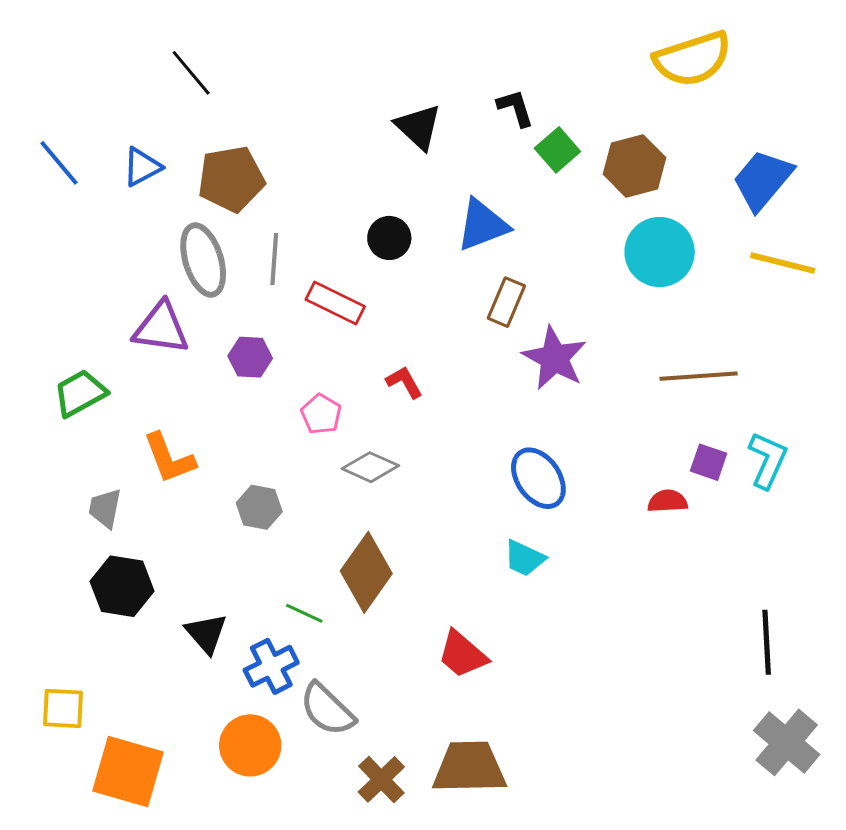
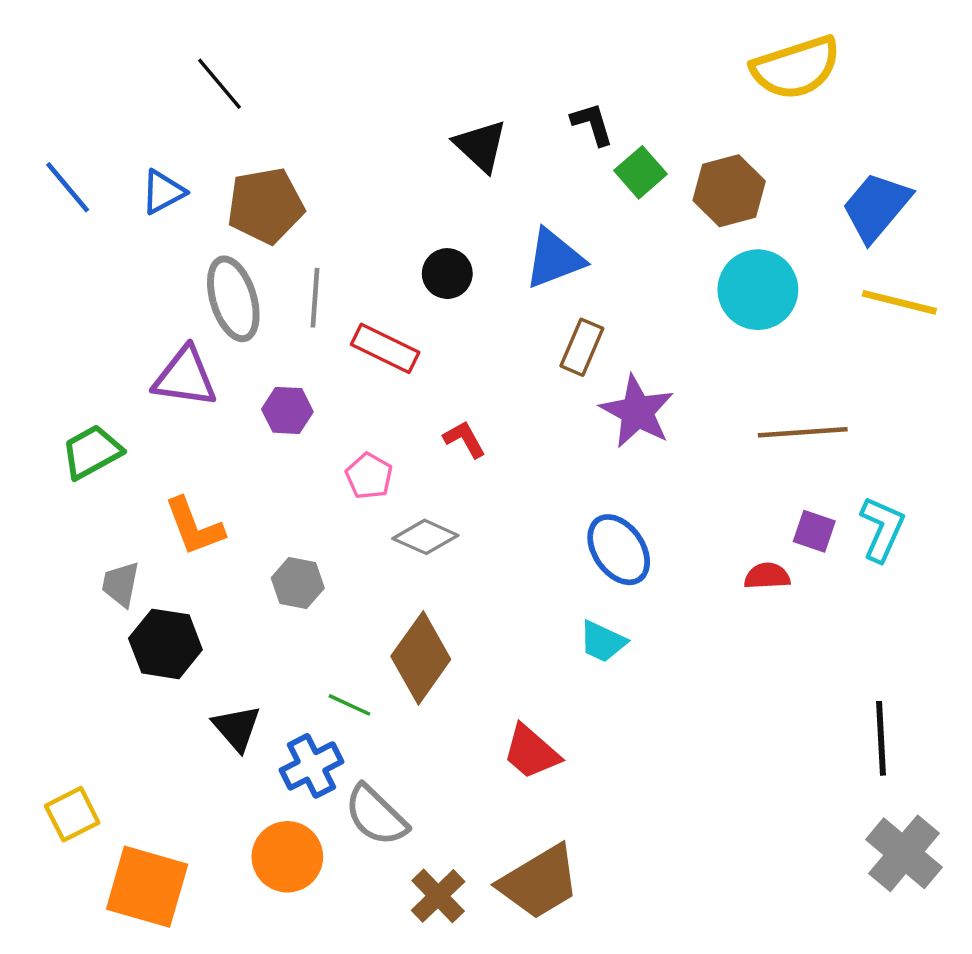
black hexagon: (122, 586) -> (165, 644), moved
yellow square: (63, 708) -> (72, 814), turned -30
brown trapezoid: (469, 767) -> (539, 882), turned 150

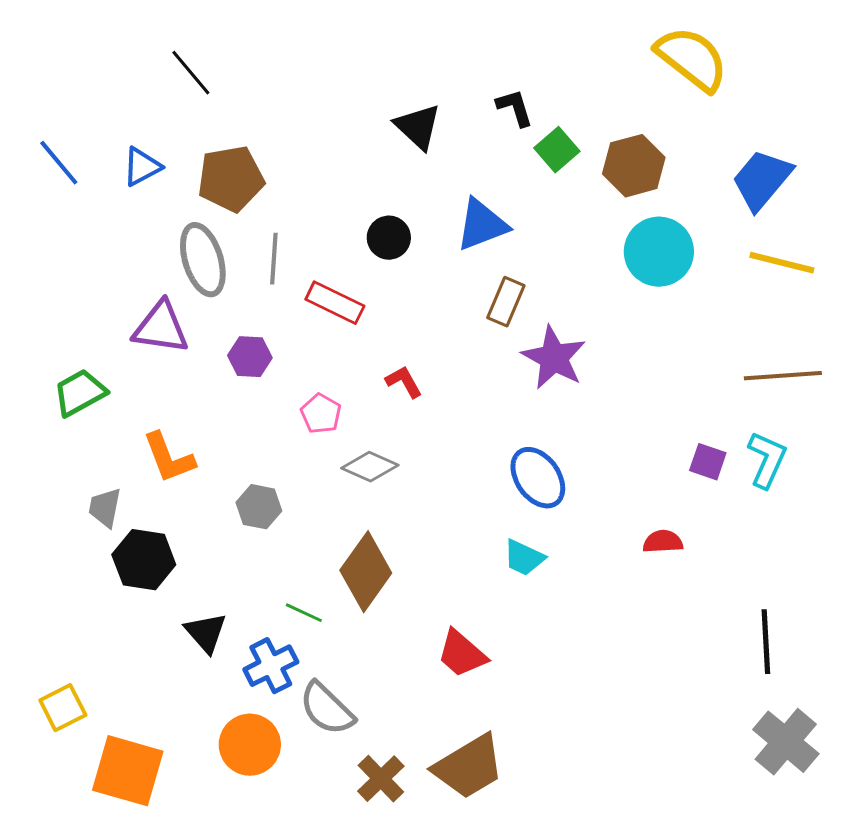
yellow semicircle: (796, 68) -> (692, 59), turned -124
brown line: (803, 432) -> (783, 376), moved
red semicircle: (767, 576) -> (663, 542), moved

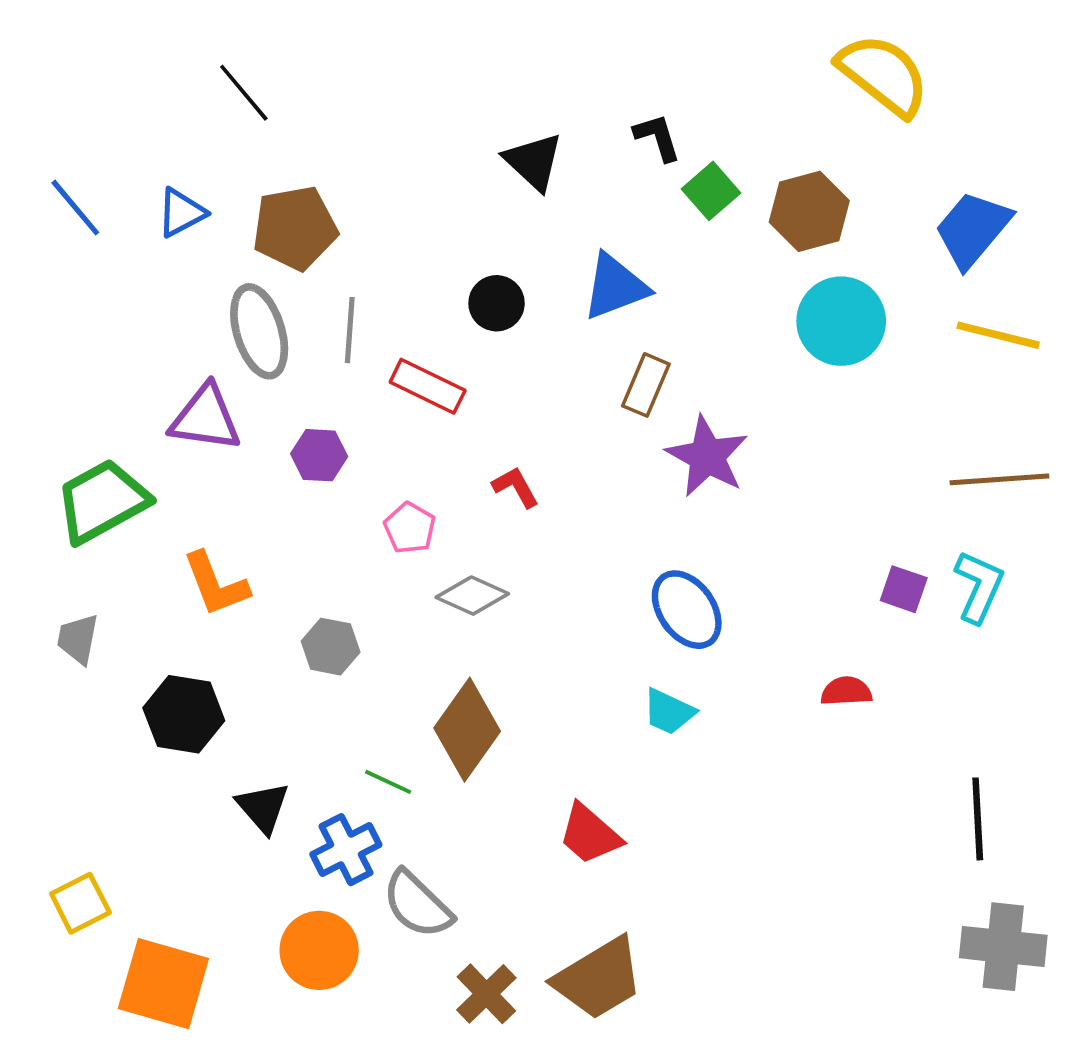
green trapezoid: (80, 393) -> (102, 501), size x1.4
gray trapezoid: (105, 508) -> (78, 639), moved
gray cross: (786, 742) -> (1003, 947), turned -34

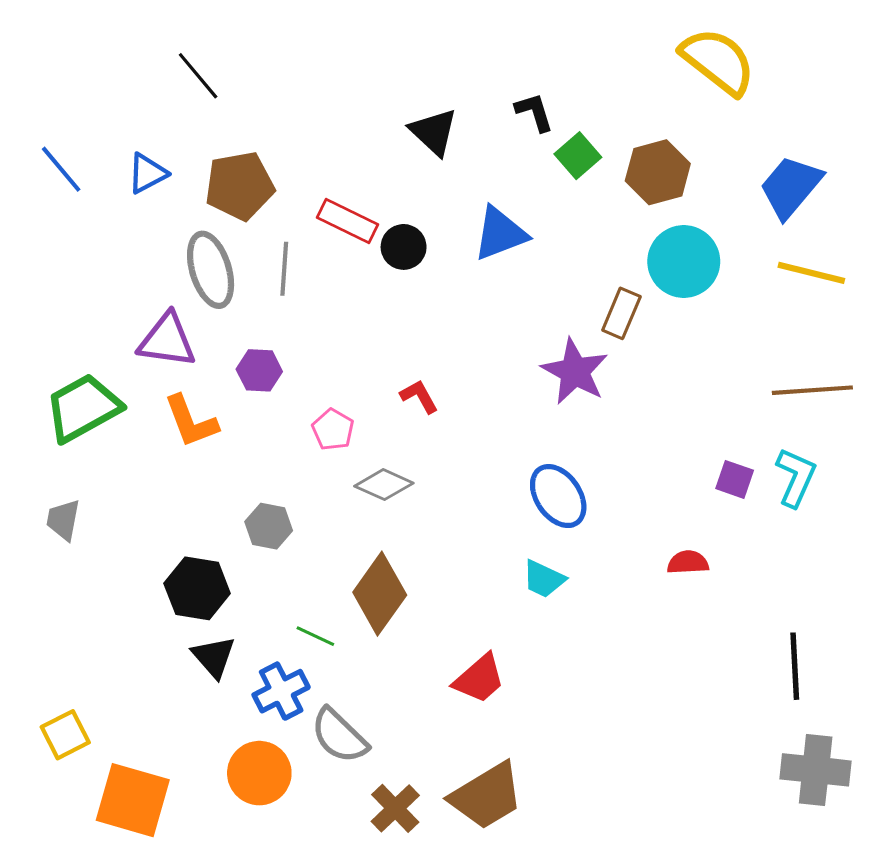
brown rectangle: (646, 385) -> (621, 313), moved
red rectangle: (428, 386) -> (348, 221), moved
orange L-shape: (216, 584) -> (191, 421), moved
black hexagon: (184, 714) -> (197, 588), moved
red trapezoid: (590, 834) -> (479, 679), turned -82

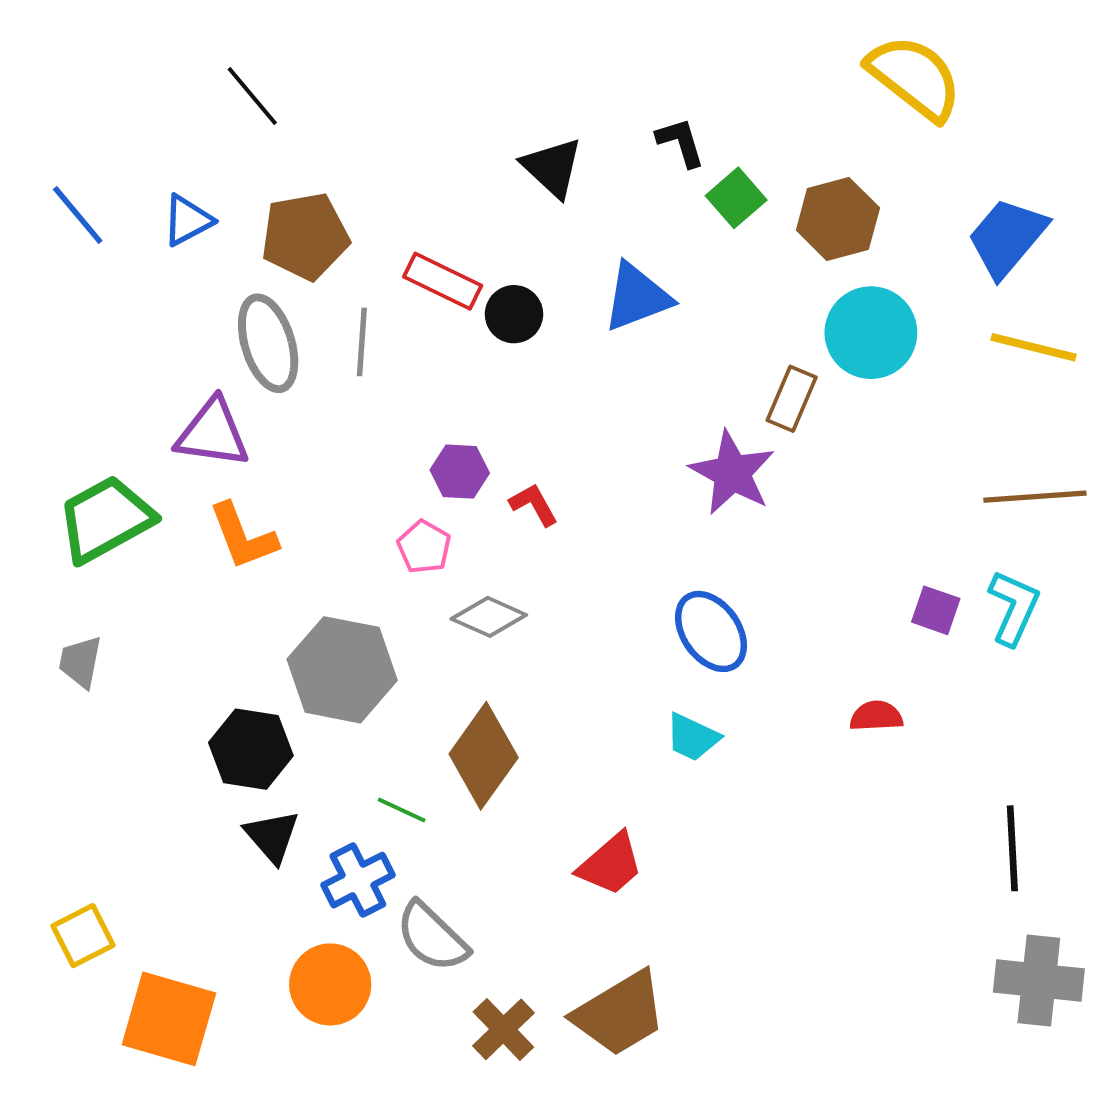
purple hexagon: (259, 370) -> (460, 472), moved
gray hexagon: (269, 526) -> (342, 670), size x1.8

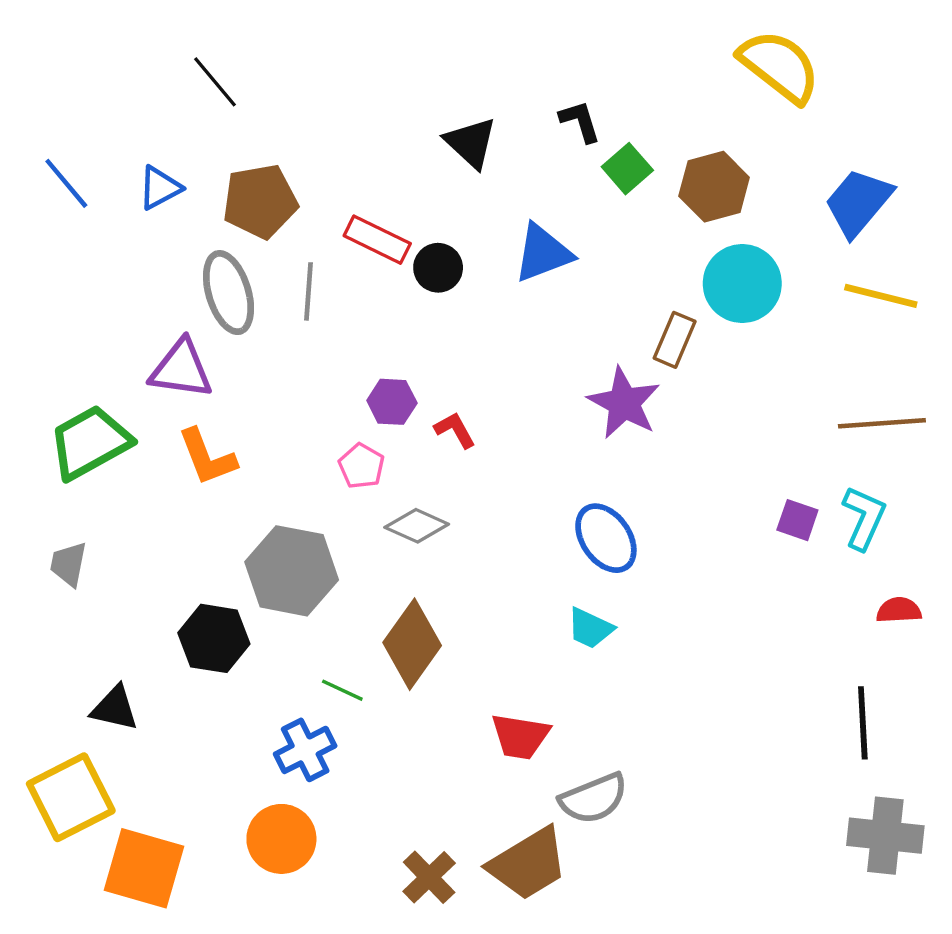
red semicircle: (876, 716) -> (899, 610), moved
black triangle: (272, 836) -> (115, 708), moved, turned -36
red trapezoid: (610, 864) -> (520, 736), turned 50
yellow square: (83, 936) -> (71, 797), size x1.6
gray semicircle: (432, 937) -> (594, 798), moved, turned -66

